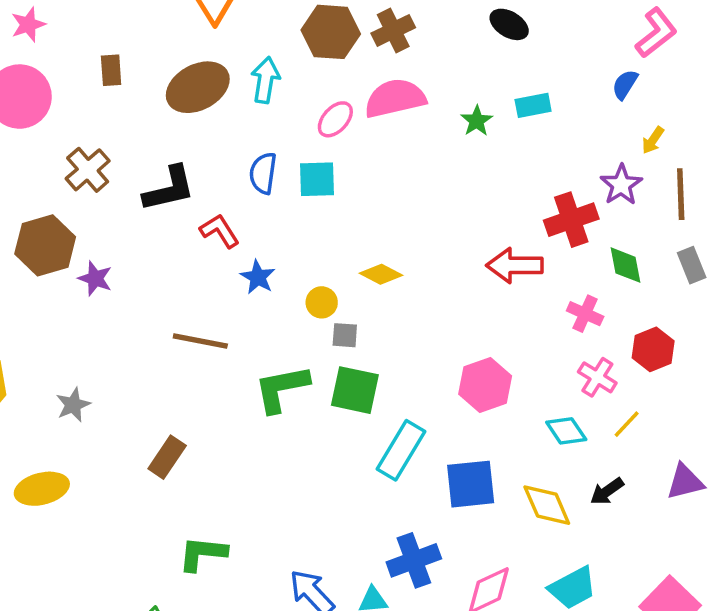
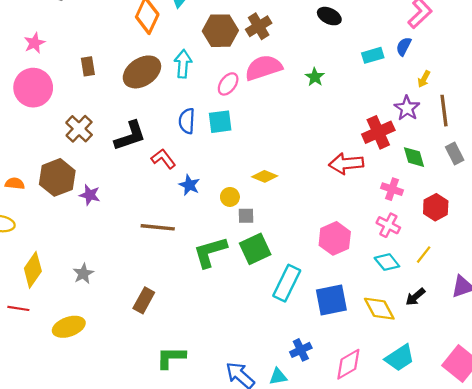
cyan rectangle: (533, 105) -> (373, 55), moved
pink cross: (597, 377) -> (388, 225), moved
green square: (355, 390) -> (255, 249), turned -32
blue cross: (414, 560) -> (301, 350), size x0.7

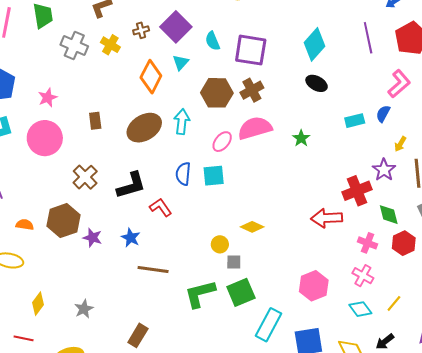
blue star: (189, 185) -> (131, 238), moved
red hexagon: (436, 207) -> (404, 243), moved
yellow diamond: (33, 270) -> (38, 304), size x0.7

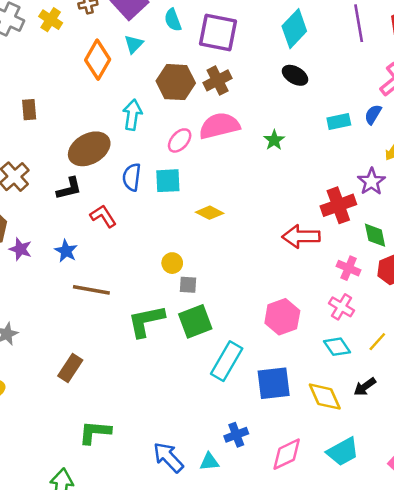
brown ellipse: (144, 128) -> (89, 149), moved
black L-shape: (131, 185) -> (69, 188), size x0.7
yellow diamond: (252, 227) -> (210, 213), moved

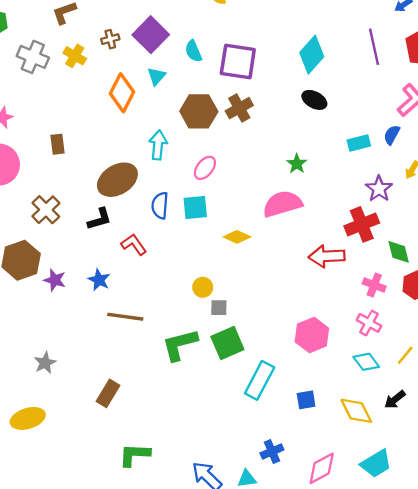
pink semicircle: (219, 126) -> (282, 204), moved
purple star: (372, 182) -> (379, 189), moved
blue square: (274, 383) -> (306, 400), size x0.6

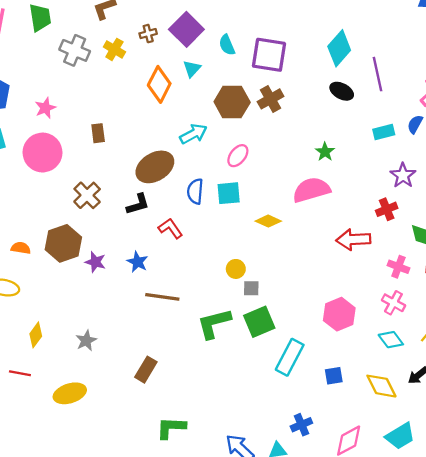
purple line: (374, 47) -> (377, 74), moved
cyan arrow: (158, 145) -> (193, 134), turned 56
red cross: (362, 224) -> (387, 209), size x0.7

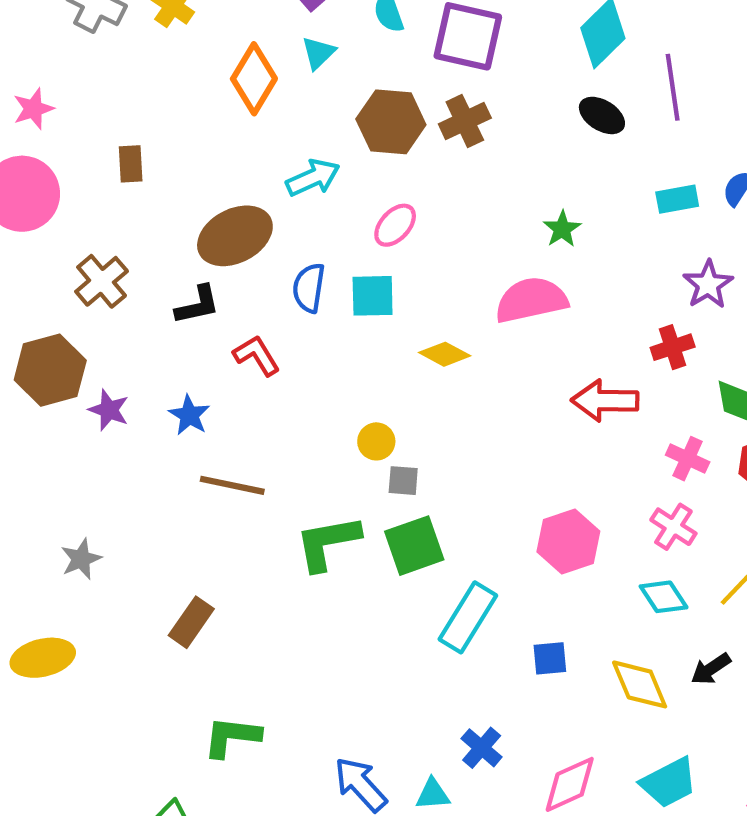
blue cross: (301, 425) -> (482, 748), turned -30

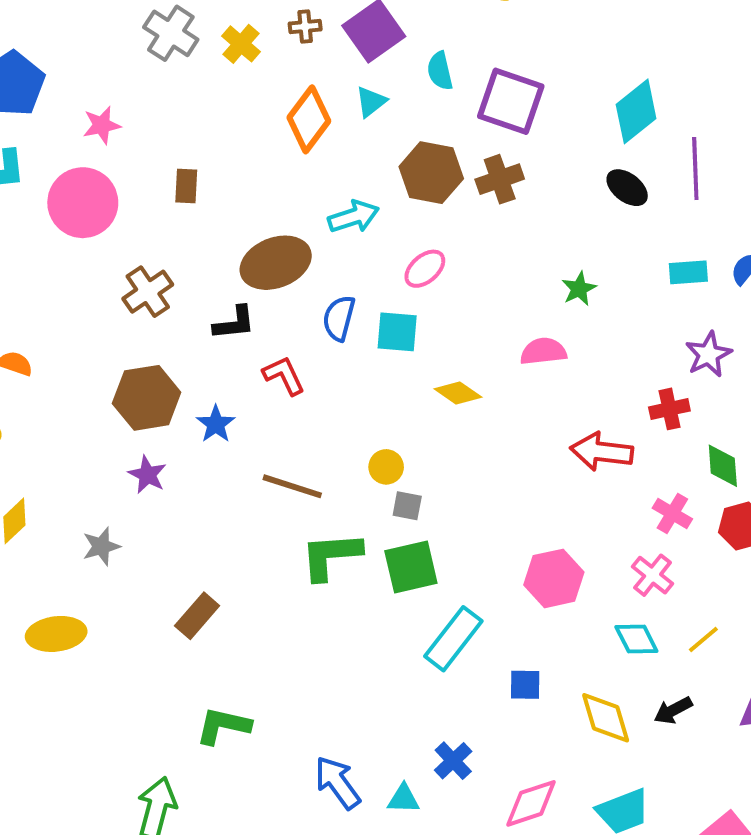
pink semicircle: (531, 300) -> (543, 351), size x0.7
brown hexagon: (50, 370) -> (147, 398), moved
purple star: (109, 410) -> (147, 475), moved
brown line: (232, 485) -> (292, 486), moved

